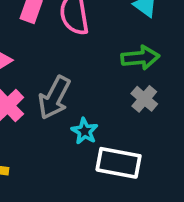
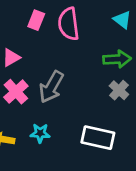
cyan star: (85, 131) -> (40, 133), moved, turned -30

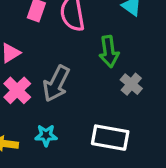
green arrow: (117, 59) -> (109, 52), moved, turned 88

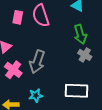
green arrow: (109, 52) -> (80, 34), moved

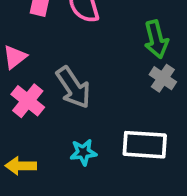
gray arrow: (37, 62) -> (73, 87), turned -55
cyan star: (36, 95) -> (83, 152), moved

